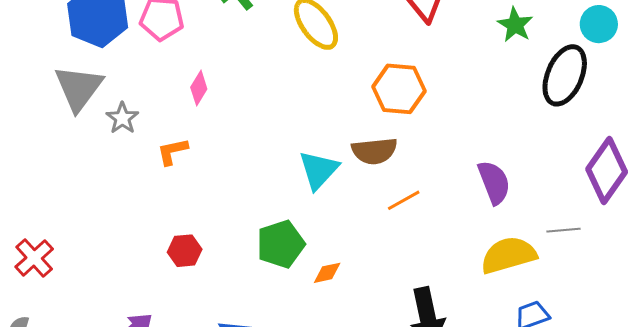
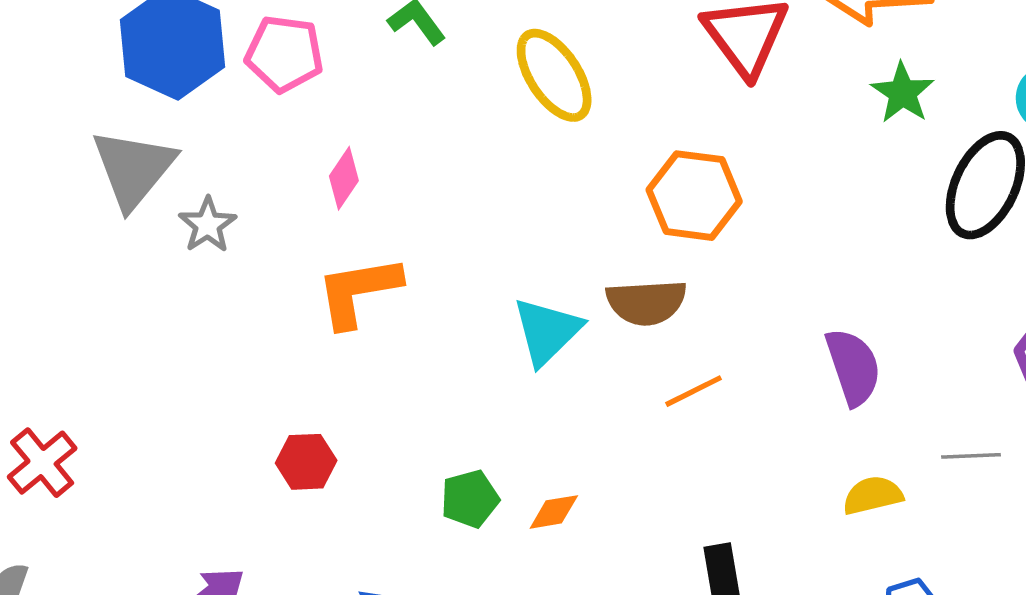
orange L-shape: (173, 151) -> (358, 291), moved, size x1.6
green pentagon: (281, 244) -> (470, 499), moved, size x0.7
yellow semicircle: (508, 255) -> (873, 495), size x0.6

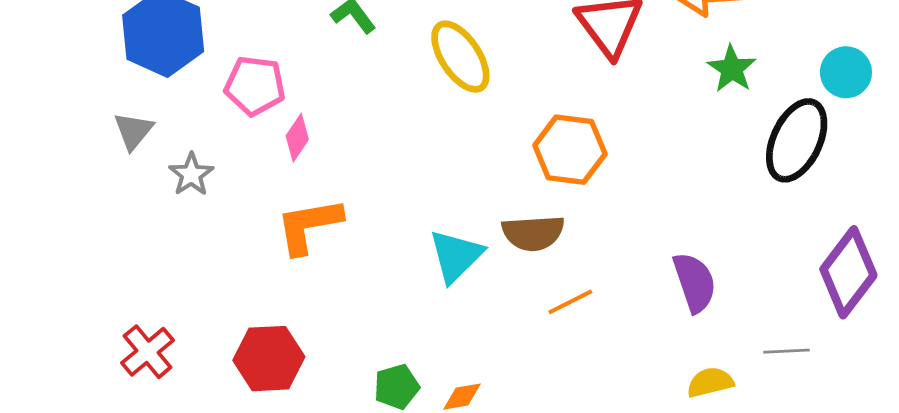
pink pentagon: (284, 54) -> (255, 86), moved
gray triangle: (134, 169) -> (133, 131), size x0.6
red hexagon: (306, 462) -> (269, 359), size x1.5
red cross: (42, 463) -> (148, 352), moved

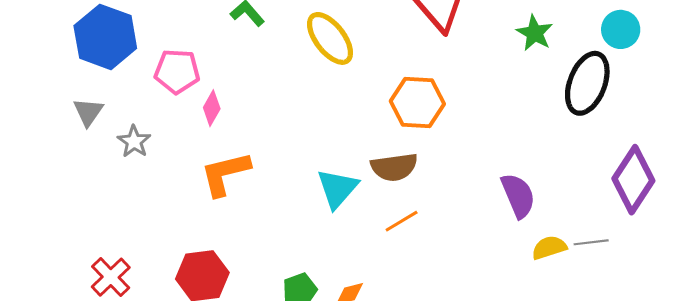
orange line: (570, 302) -> (402, 221), moved
yellow semicircle: (710, 382) -> (549, 248), moved

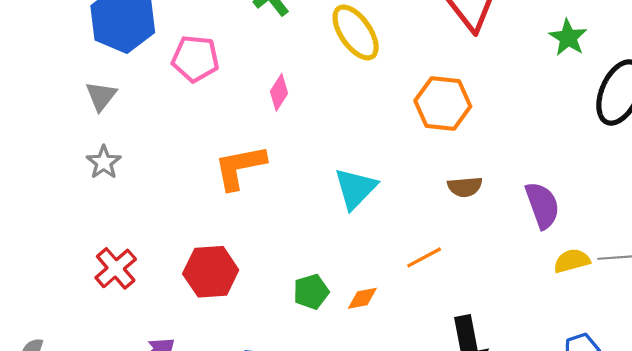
pink diamond: (212, 108) -> (279, 92), moved
gray star: (134, 142) -> (104, 162), moved
brown semicircle: (394, 167) -> (465, 187), moved, size x0.7
orange line: (402, 221) -> (424, 257), moved

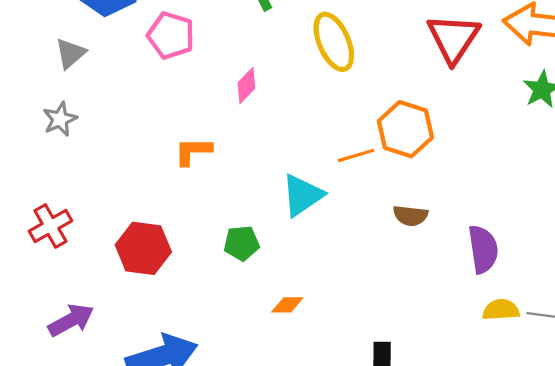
orange L-shape: (240, 167) -> (193, 151), size x0.7
orange line: (424, 257) -> (356, 155), moved
green pentagon: (311, 292) -> (242, 243), moved

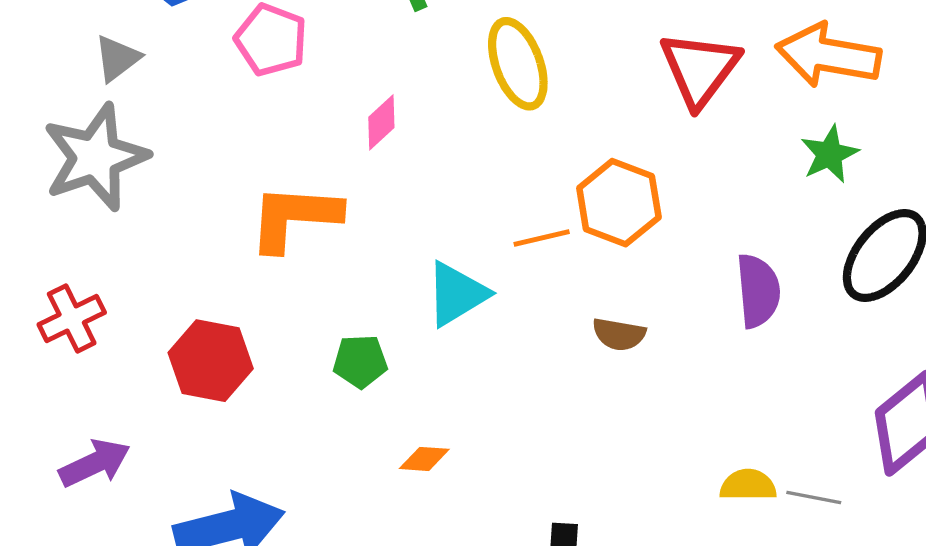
gray star: (60, 119) -> (95, 157), size x2.0
orange L-shape: (193, 151) -> (294, 217), size x1.6
purple semicircle: (483, 249) -> (758, 291), moved

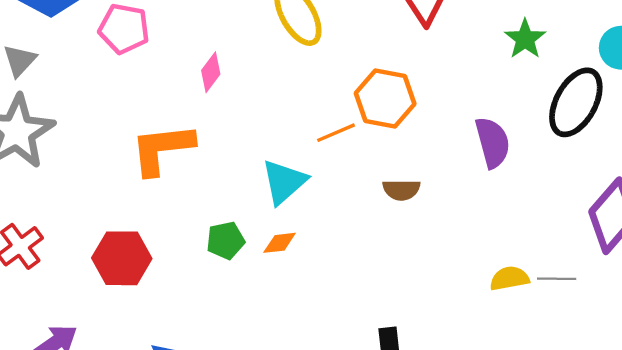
orange diamond: (424, 459) -> (280, 243), moved

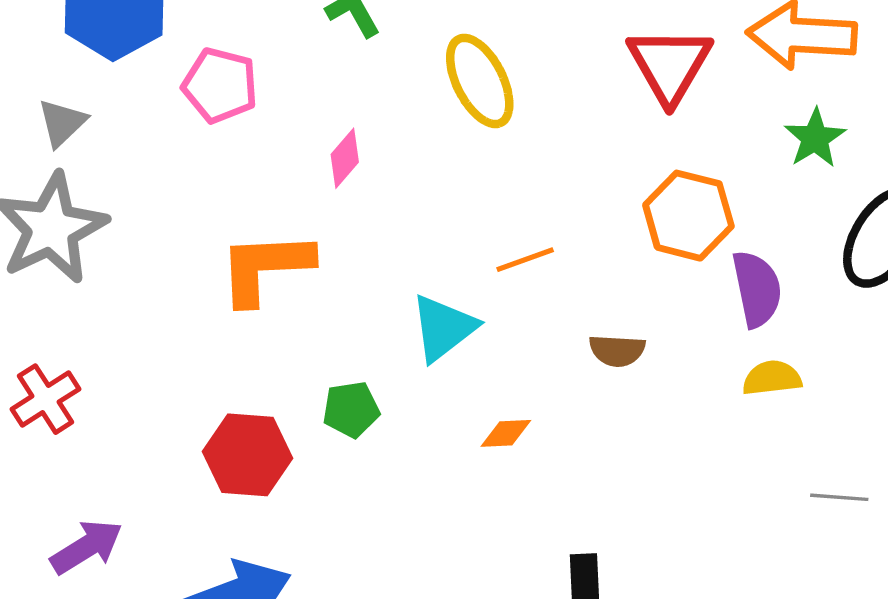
orange hexagon: (385, 99) -> (688, 216), moved
orange diamond: (280, 243) -> (506, 433), moved
red hexagon: (122, 258) -> (247, 455), moved
yellow semicircle: (509, 278) -> (772, 378), moved

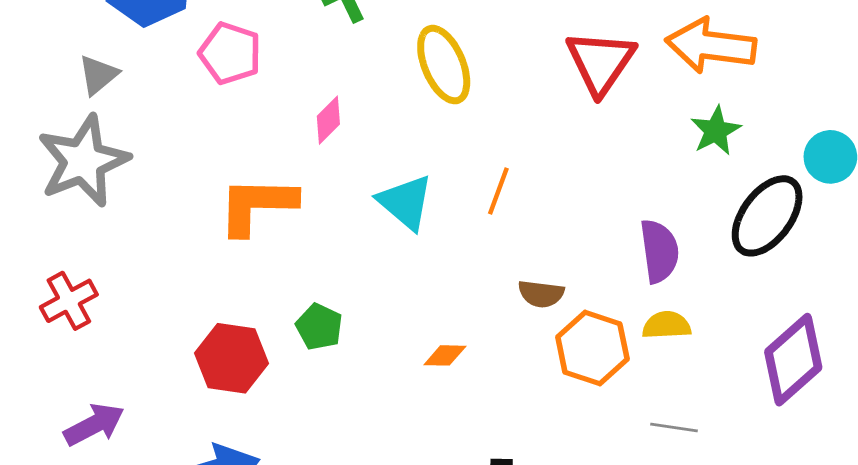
orange hexagon: (688, 216) -> (592, 348), moved
orange line: (525, 260) -> (498, 191), moved, turned -54
cyan triangle: (443, 328) -> (406, 202), moved, turned -46
green pentagon: (351, 409) -> (319, 327), turned 30
gray line: (839, 497) -> (674, 428), moved

